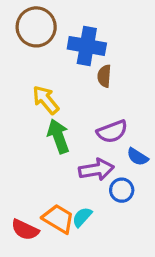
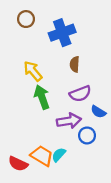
brown circle: (36, 27) -> (26, 19), size x0.6
blue cross: (87, 46) -> (62, 33), turned -30
brown semicircle: (104, 76) -> (75, 64), moved

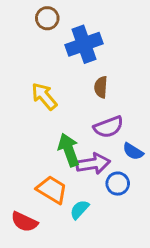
brown circle: (26, 19) -> (47, 18), moved
green arrow: (42, 97) -> (69, 150), moved
orange trapezoid: (42, 156) -> (52, 190), moved

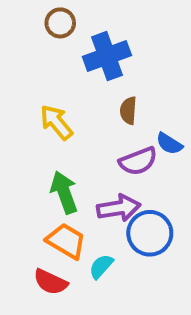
green arrow: (69, 150) -> (64, 192), moved
blue semicircle: (133, 151) -> (169, 144), moved
blue circle: (118, 184) -> (150, 233), size x1.5
red semicircle: (24, 222) -> (50, 282), moved

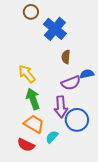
blue cross: (107, 56) -> (55, 29), turned -30
yellow arrow: (56, 122) -> (27, 74), moved
blue semicircle: (169, 144) -> (87, 74), turned 136
purple arrow: (119, 208) -> (61, 107), turned 95

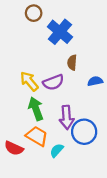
purple semicircle: (71, 83) -> (53, 82), moved
red semicircle: (26, 145) -> (14, 148), moved

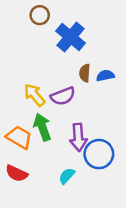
blue semicircle: (95, 81) -> (105, 76), moved
orange trapezoid: (37, 136) -> (19, 137), moved

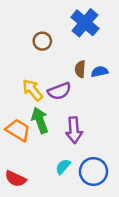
brown circle: (40, 15) -> (42, 41), moved
blue cross: (71, 37) -> (85, 23), moved
blue circle: (99, 154) -> (93, 171), moved
red semicircle: (17, 173) -> (15, 179), moved

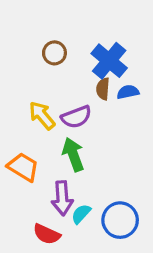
blue cross: (85, 23) -> (109, 61), moved
green arrow: (40, 120) -> (73, 154), moved
purple arrow: (74, 130) -> (62, 198), moved
red semicircle: (15, 179) -> (47, 234), moved

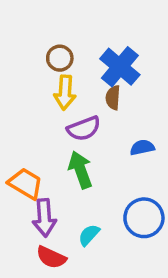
blue semicircle: (128, 92) -> (142, 147), moved
yellow arrow: (42, 115) -> (65, 92), moved, turned -136
purple arrow: (62, 198) -> (44, 218), moved
blue circle: (120, 220) -> (144, 218), moved

